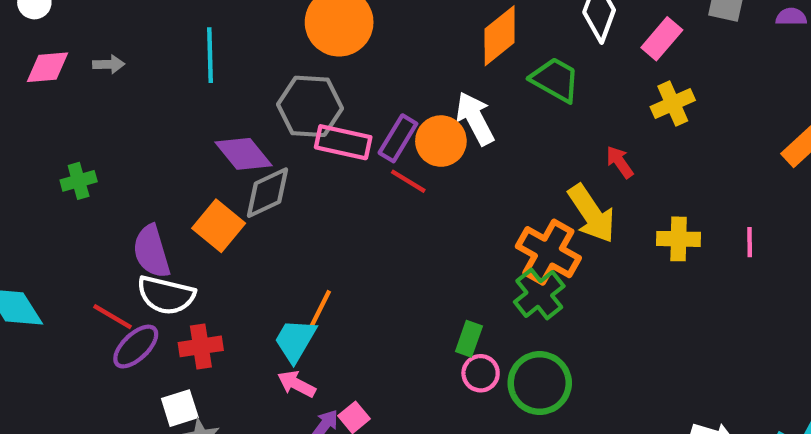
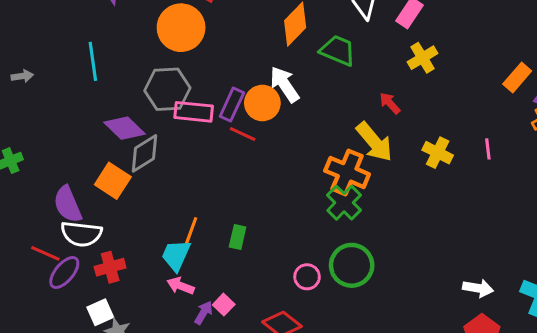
yellow cross: (679, 239) -> (438, 153), turned 32
green rectangle: (469, 339) -> (238, 237), moved
pink circle: (481, 373) -> (307, 277), moved

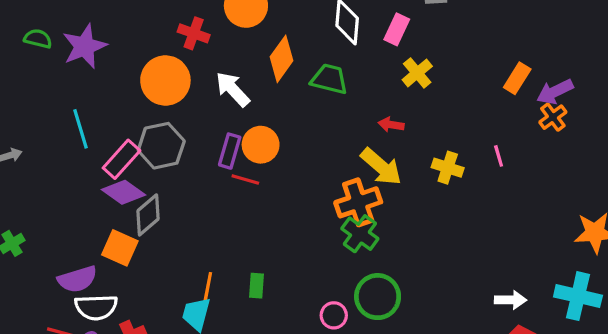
white arrow: (285, 84) -> (233, 89), moved
red arrow: (390, 103) -> (391, 125), turned -30
pink rectangle: (194, 112) -> (122, 159), moved, turned -45
orange cross: (347, 172) -> (358, 202), turned -33
purple semicircle: (68, 204) -> (77, 279), turned -75

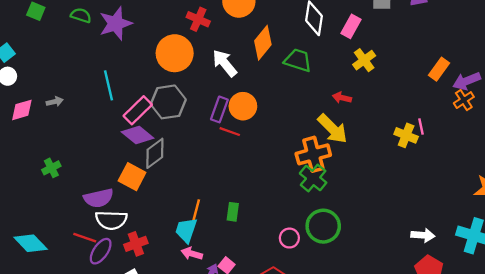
yellow cross: (448, 168) -> (406, 135), moved

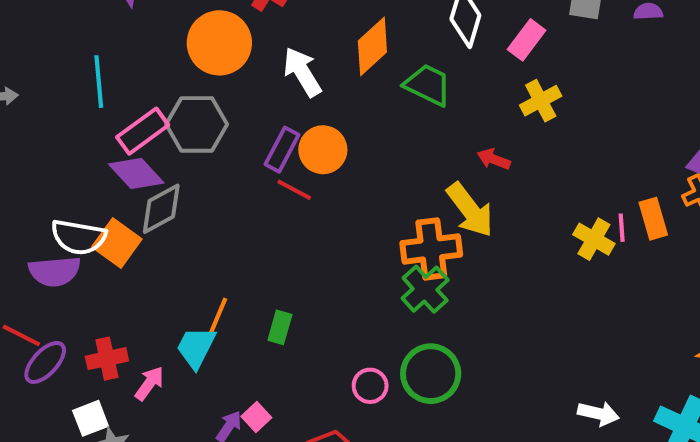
orange rectangle: (439, 69) -> (653, 219), moved, turned -60
white semicircle: (111, 220) -> (79, 237), moved
pink arrow: (192, 254) -> (149, 383), moved, turned 102

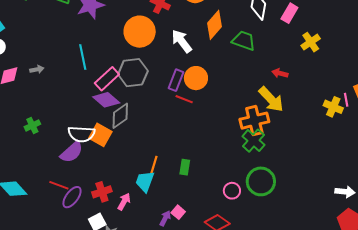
yellow cross: (541, 101) -> (311, 42), moved
purple semicircle: (55, 271) -> (72, 152), turned -30

